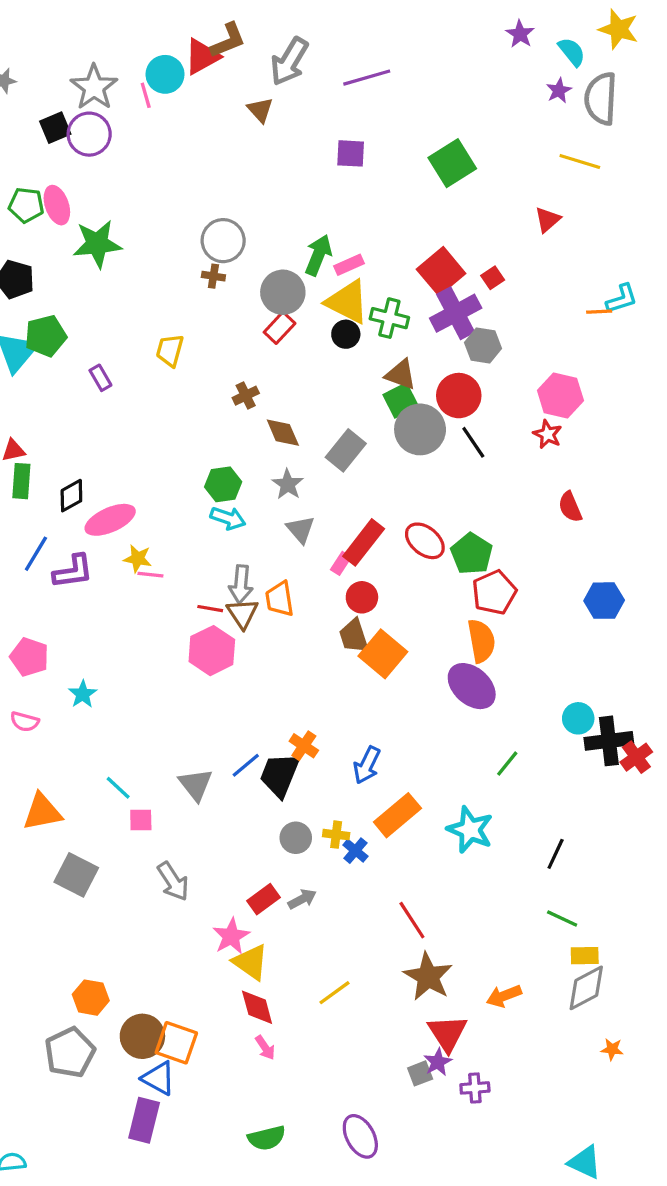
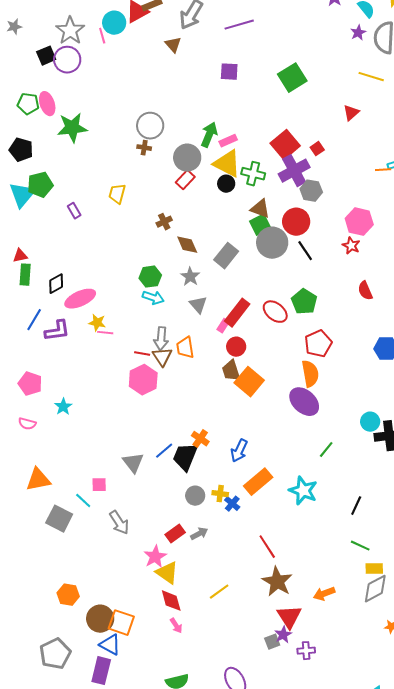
green pentagon: (472, 554) -> (304, 302), moved
cyan line: (118, 788) -> (83, 501), moved
gray pentagon: (70, 1052) -> (55, 654), moved

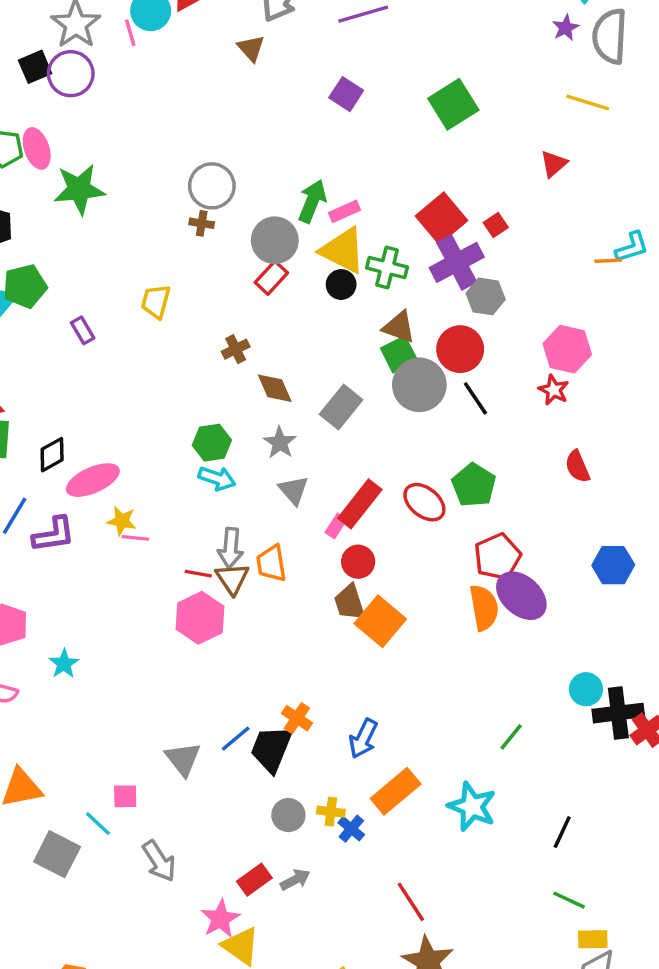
purple square: (229, 72) -> (346, 94), turned 30
purple ellipse: (304, 402) -> (521, 596), moved

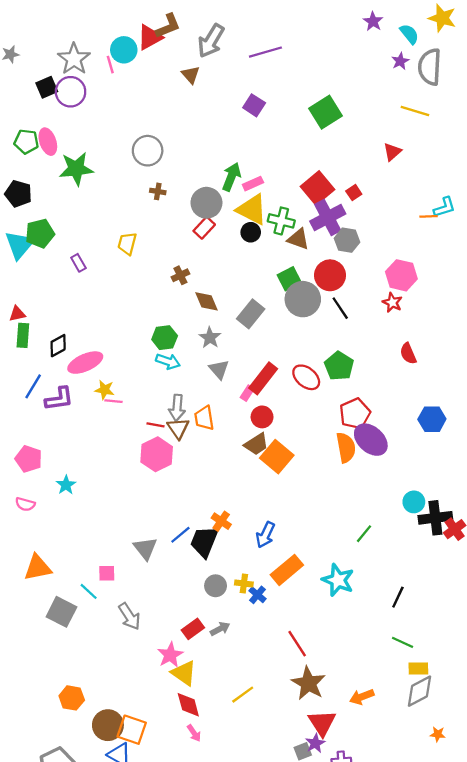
gray circle: (212, 186) -> (148, 151), moved
brown triangle: (399, 327) -> (298, 239), moved
brown trapezoid: (350, 602) -> (256, 444), turned -105

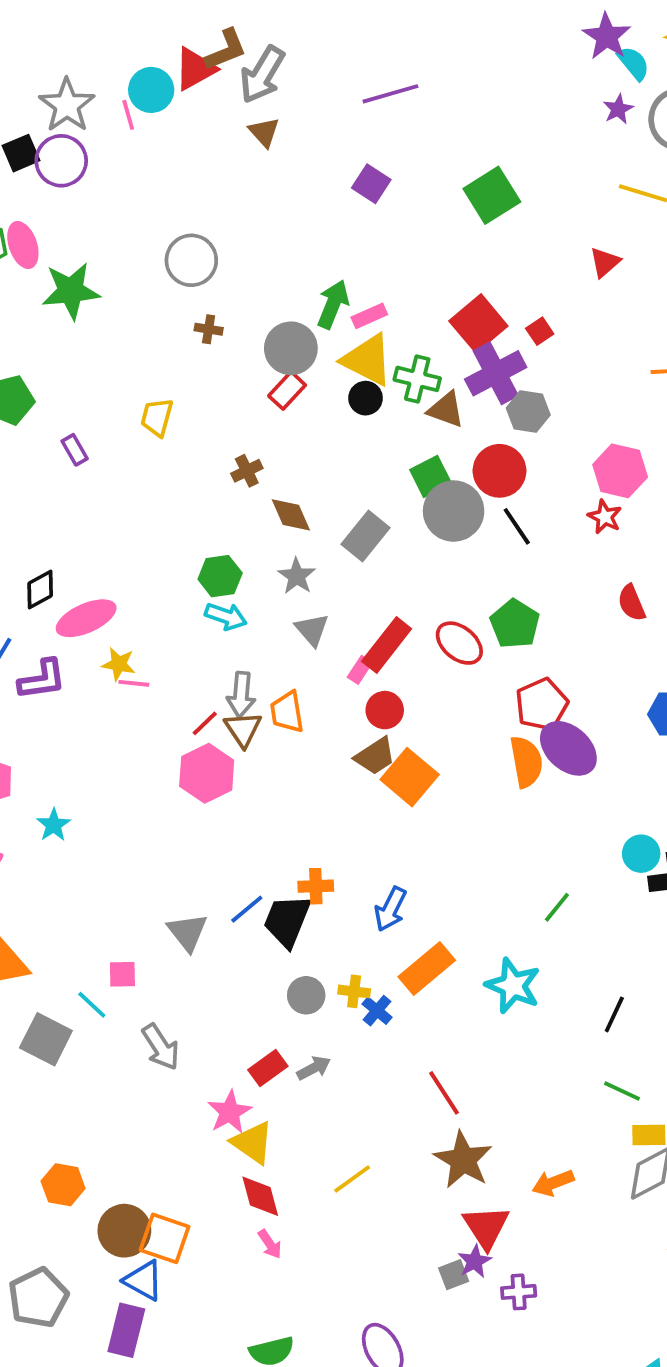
purple star: (373, 21) -> (607, 36), moved, size x1.4
gray arrow: (211, 41) -> (262, 75), moved
red line: (155, 425) -> (205, 723), turned -54
orange cross: (221, 521) -> (316, 886), turned -36

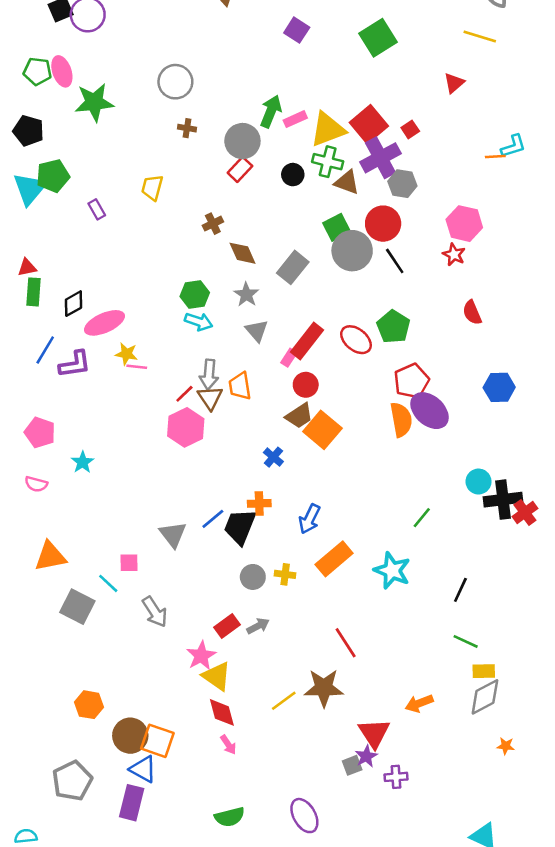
yellow triangle: (367, 360) -> (328, 129), moved, turned -48
blue cross: (377, 1011) -> (273, 457), moved
brown star: (463, 1160) -> (324, 688), moved, turned -30

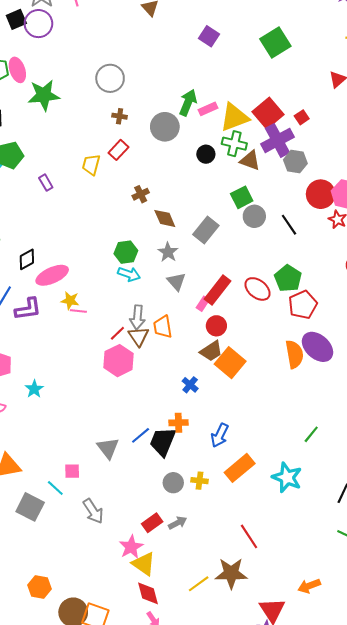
red rectangle: (240, 169) -> (118, 150), moved
red circle: (383, 224) -> (321, 194), moved
gray circle: (352, 251) -> (254, 216), size x0.7
red pentagon: (411, 381) -> (303, 305), moved

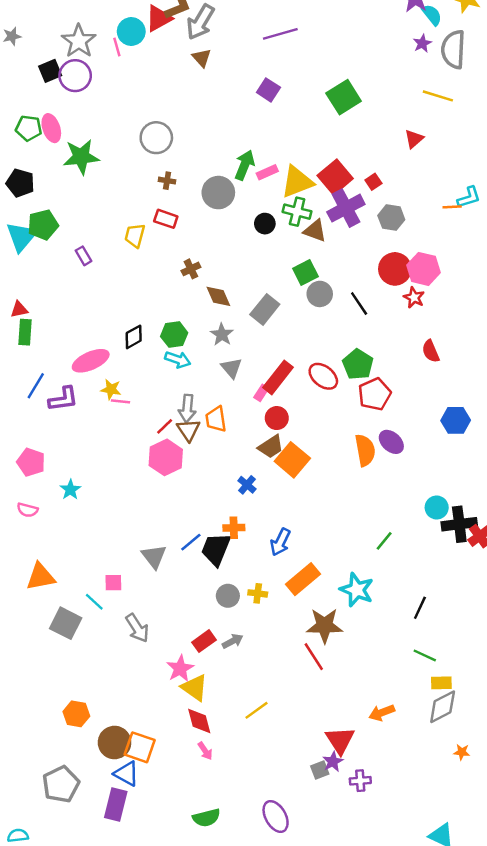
red rectangle: (118, 150) -> (166, 219), turned 66
gray hexagon: (295, 162) -> (391, 218), moved
black diamond: (27, 259) -> (134, 337), moved
purple ellipse: (318, 347) -> (391, 442), size x0.7
brown star: (231, 573) -> (324, 626), moved

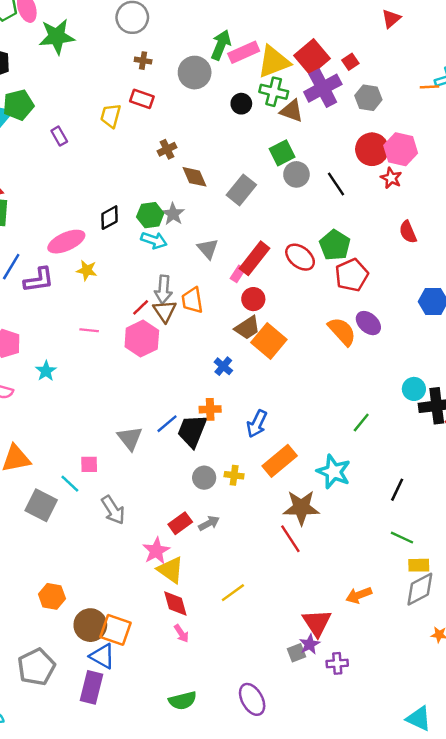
pink rectangle: (267, 172) -> (244, 52), size x1.4
gray star: (222, 335) -> (173, 214), moved
pink line: (120, 401) -> (89, 330), moved
orange semicircle: (365, 450) -> (342, 331), turned -32

